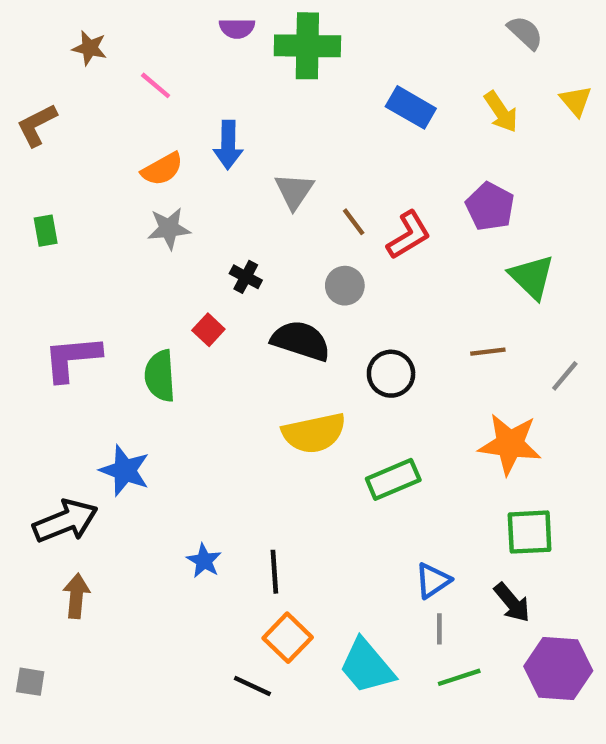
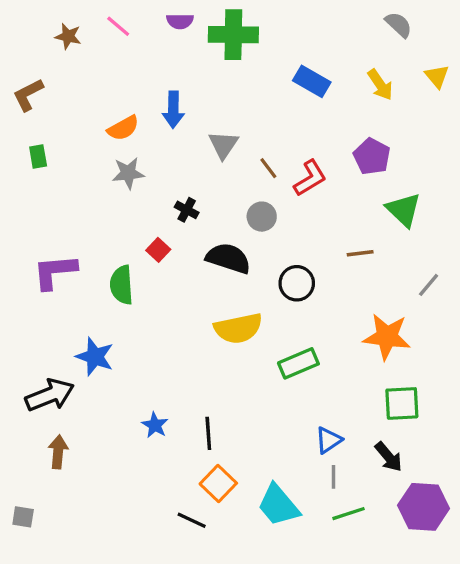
pink line: (156, 85) -> (118, 26), moved
green rectangle: (46, 231) -> (38, 156), moved
brown line: (488, 352) -> (360, 253), moved

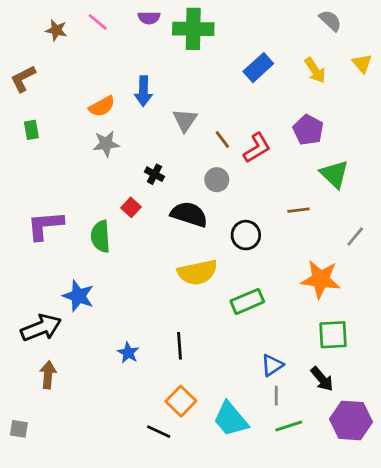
blue rectangle: (312, 81) -> (258, 68), turned -72
black line: (208, 433) -> (179, 346), moved

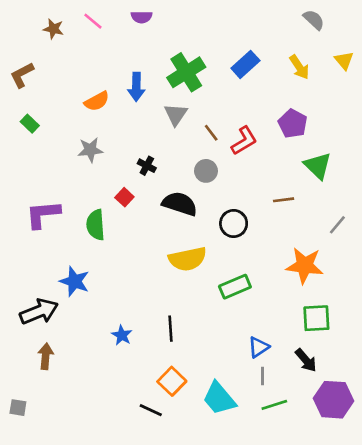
green cross: (193, 29) -> (186, 72), moved, turned -33
green rectangle: (31, 130) -> (30, 124), turned -36
gray star: (106, 144) -> (90, 150), moved

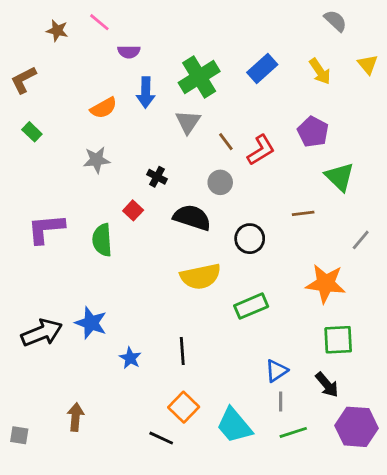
purple semicircle: (142, 17) -> (129, 52), moved
blue star: (75, 281) -> (91, 323), moved
brown arrow: (46, 356) -> (75, 417), moved

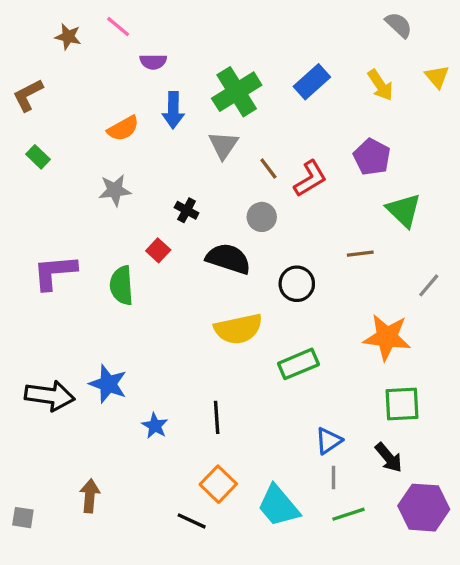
black arrow: (42, 333) -> (50, 396), turned 30

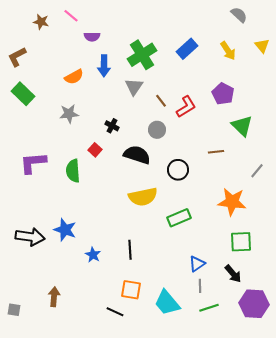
green rectangle: (38, 157) -> (23, 94), size x1.6
orange square: (218, 484) -> (131, 290), turned -35

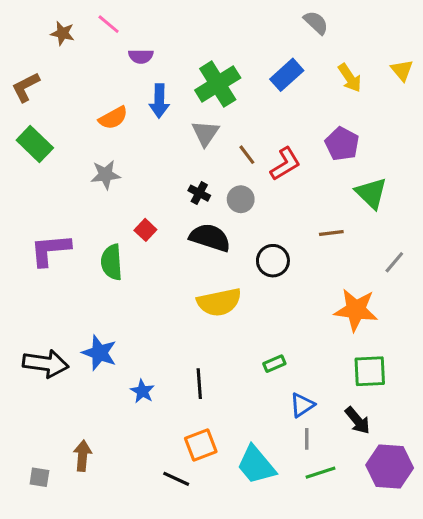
gray semicircle: (239, 15) -> (316, 23), moved
black cross: (112, 126) -> (199, 193), moved
green rectangle: (179, 218) -> (274, 364), moved, size x0.6
orange square: (131, 290) -> (201, 445), turned -30
gray square: (14, 310) -> (39, 477), moved

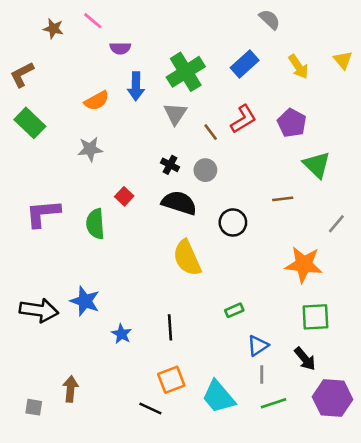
red L-shape: (285, 164) -> (243, 119), moved
yellow semicircle: (219, 302) -> (187, 258), turned 78

